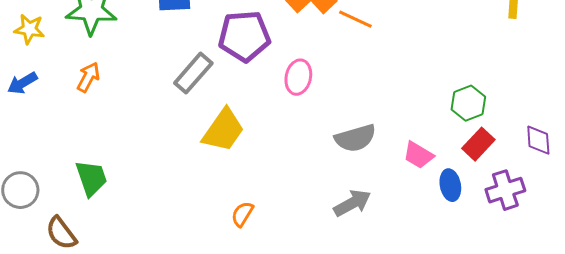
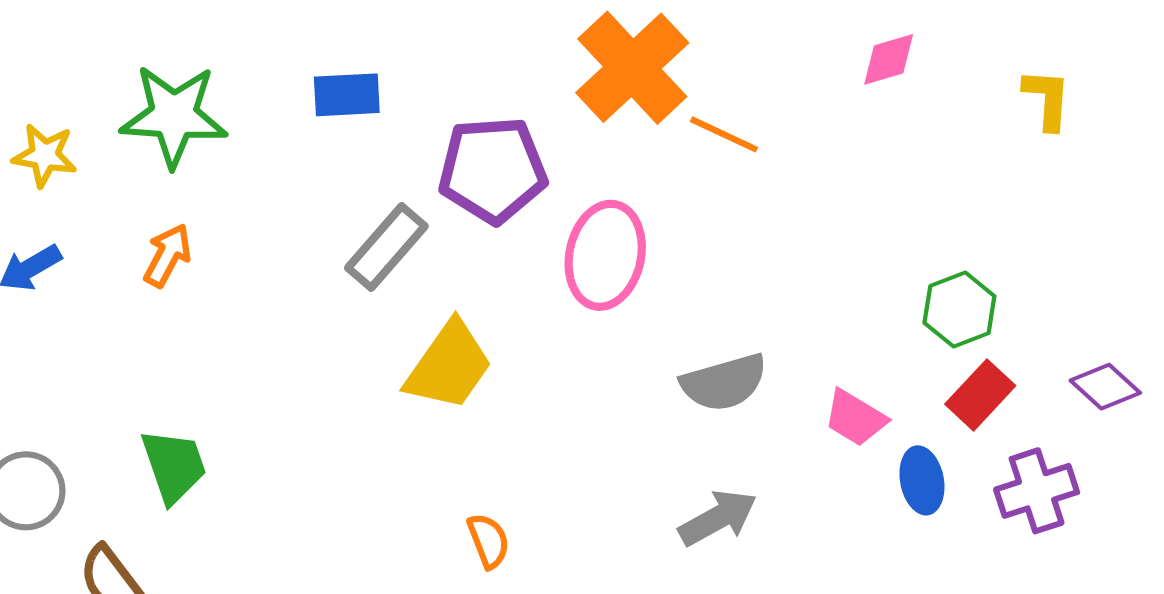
pink ellipse: (298, 77) -> (605, 255), size x1.4
purple diamond: (538, 140) -> (1105, 387), turned -44
orange semicircle: (242, 214) -> (488, 541), turned 128

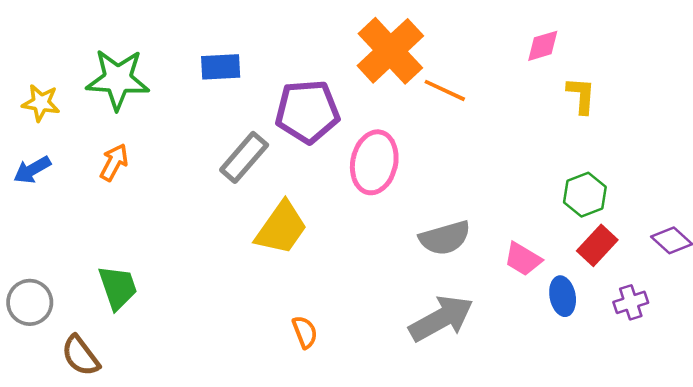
yellow L-shape: (1047, 99) -> (581, 95), moved
purple cross: (1037, 491) -> (631, 302), size x0.7
gray arrow: (718, 518) -> (441, 318), size x1.4

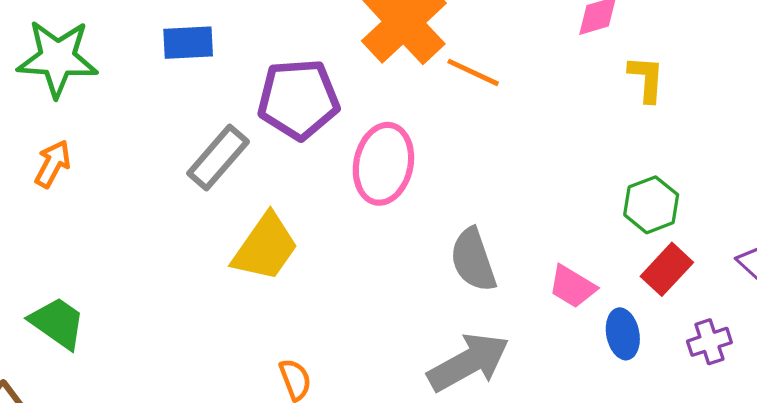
gray semicircle: (445, 238) -> (473, 260), turned 87
green trapezoid: (118, 287) -> (57, 323), turned -36

